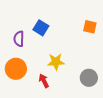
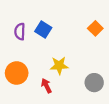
orange square: (90, 27) -> (95, 28), turned 32
purple semicircle: (19, 39) -> (20, 32), moved

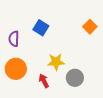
purple semicircle: (20, 32) -> (14, 39), moved
gray circle: (94, 83) -> (75, 78), moved

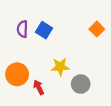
purple semicircle: (14, 39) -> (22, 29), moved
red arrow: (44, 81) -> (39, 87), moved

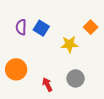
yellow star: (60, 67) -> (69, 44), moved
red arrow: (39, 87) -> (47, 85), moved

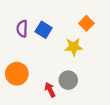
orange square: (91, 27) -> (86, 23), moved
gray circle: (76, 78) -> (68, 80), moved

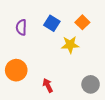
blue square: (44, 30) -> (52, 23), moved
gray circle: (68, 80) -> (91, 84), moved

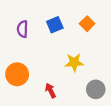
blue square: (52, 23) -> (55, 25), turned 35
yellow star: (70, 45) -> (74, 62), moved

